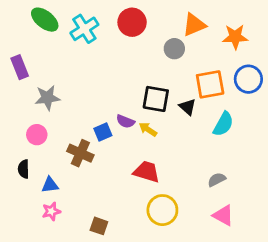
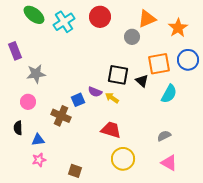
orange star: (235, 37) -> (178, 28), turned -30

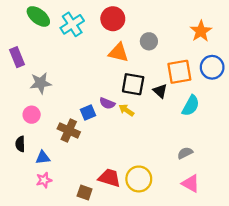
orange triangle: (147, 19) -> (118, 53), moved, turned 36
red trapezoid: (111, 130) -> (109, 178), moved

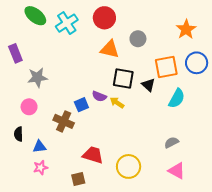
red trapezoid: (109, 178) -> (93, 155), moved
brown square: (85, 193) -> (78, 179), turned -32

